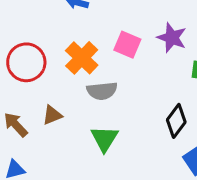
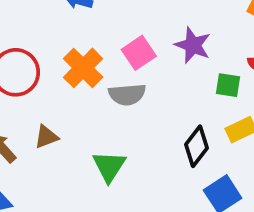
pink square: (127, 45) -> (139, 53), turned 32
gray semicircle: (102, 91) -> (127, 94), moved

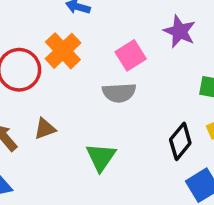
purple star: (193, 45) -> (180, 31), moved
orange cross: (83, 68) -> (63, 51), moved

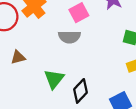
black diamond: (180, 141) -> (81, 91), moved

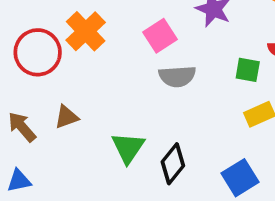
gray semicircle: (69, 37) -> (177, 76), moved

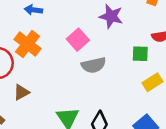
brown triangle: (66, 117) -> (21, 92), moved

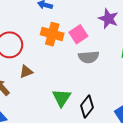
orange cross: (27, 44) -> (52, 34), moved, turned -30

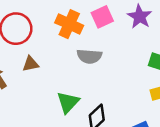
pink square: (78, 34) -> (102, 17), moved
gray semicircle: (89, 57) -> (89, 56), moved

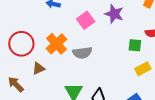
orange cross: (69, 24) -> (56, 44), moved, turned 35

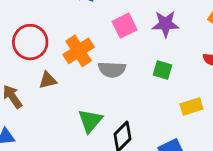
purple star: (114, 14) -> (165, 24), turned -30
green square: (135, 45) -> (163, 70), moved

